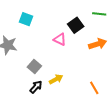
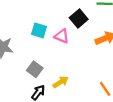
cyan square: (26, 19) -> (39, 30), moved

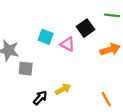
gray square: (35, 69) -> (26, 69), moved, turned -35

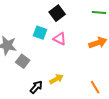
black square: (85, 28) -> (57, 13), moved
gray square: (26, 69) -> (23, 61), turned 32

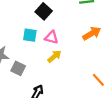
yellow arrow: (56, 79) -> (54, 56), moved

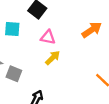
cyan square: (30, 35) -> (12, 29), moved

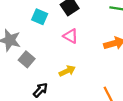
yellow arrow: (53, 58) -> (67, 71), moved

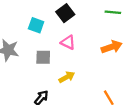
gray square: (27, 59) -> (43, 57), moved, turned -35

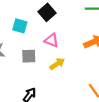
yellow arrow: (67, 77) -> (57, 64), moved

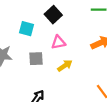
pink triangle: (52, 40) -> (58, 42), turned -32

